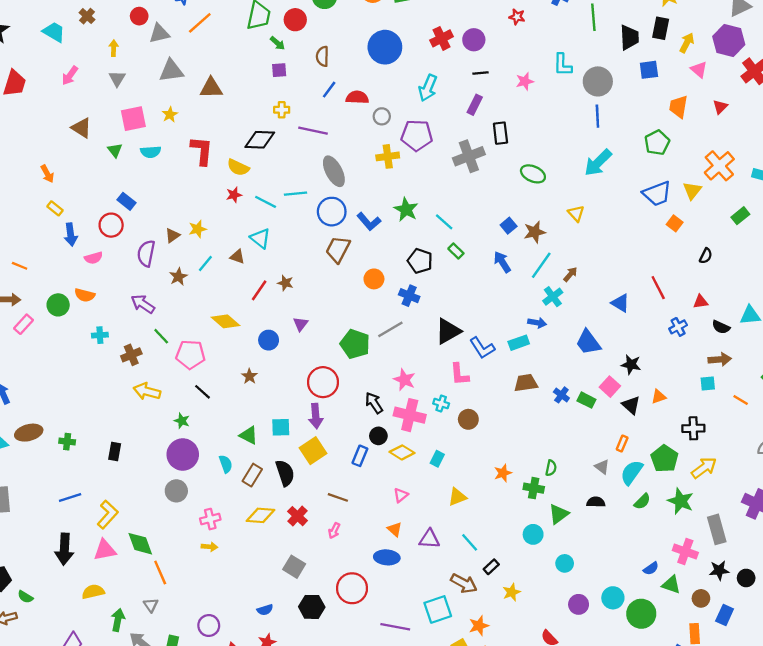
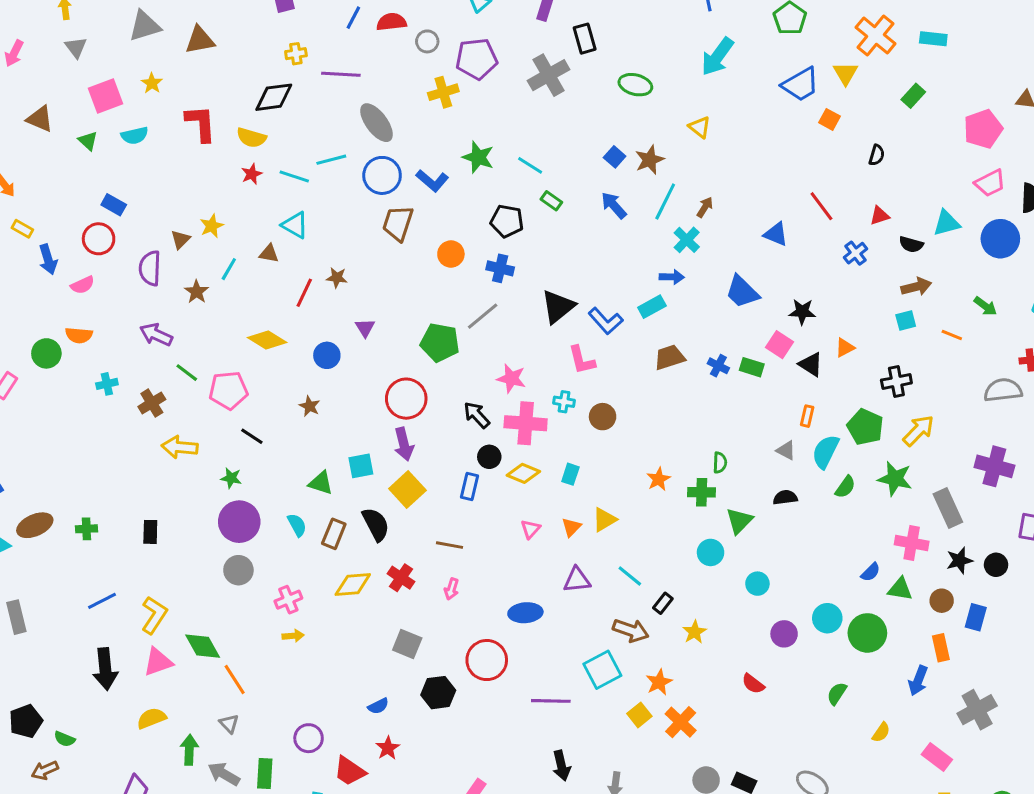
orange triangle: (395, 529) -> (571, 527), moved, turned 42

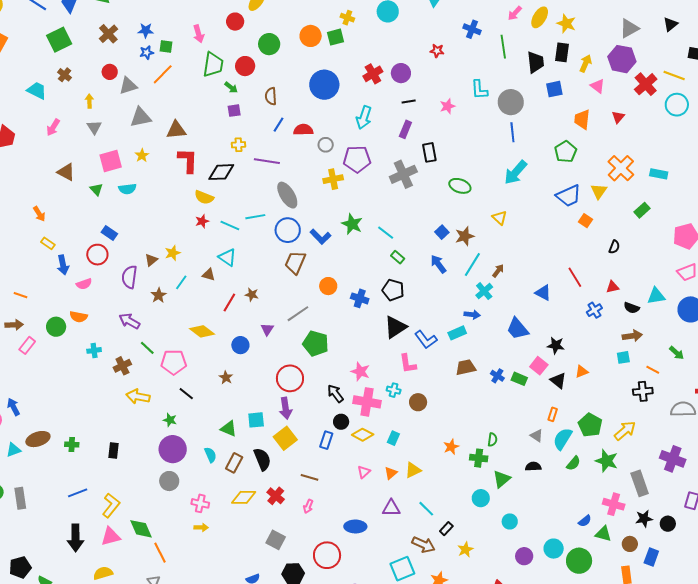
red L-shape: (201, 123) -> (188, 161), moved
black pentagon: (507, 221) -> (393, 290), moved
gray line: (483, 316) -> (298, 314), moved
black cross: (896, 382) -> (643, 391), moved
pink cross: (288, 600) -> (200, 503), turned 30

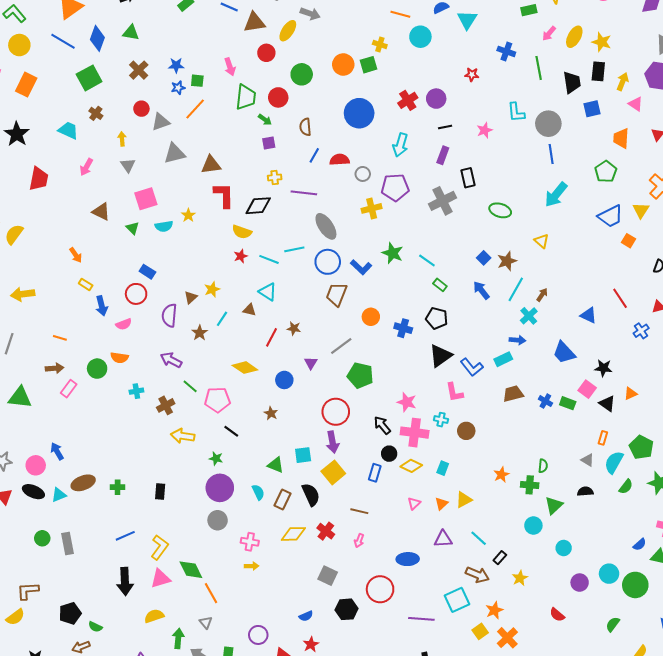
yellow star: (142, 155) -> (188, 215), moved

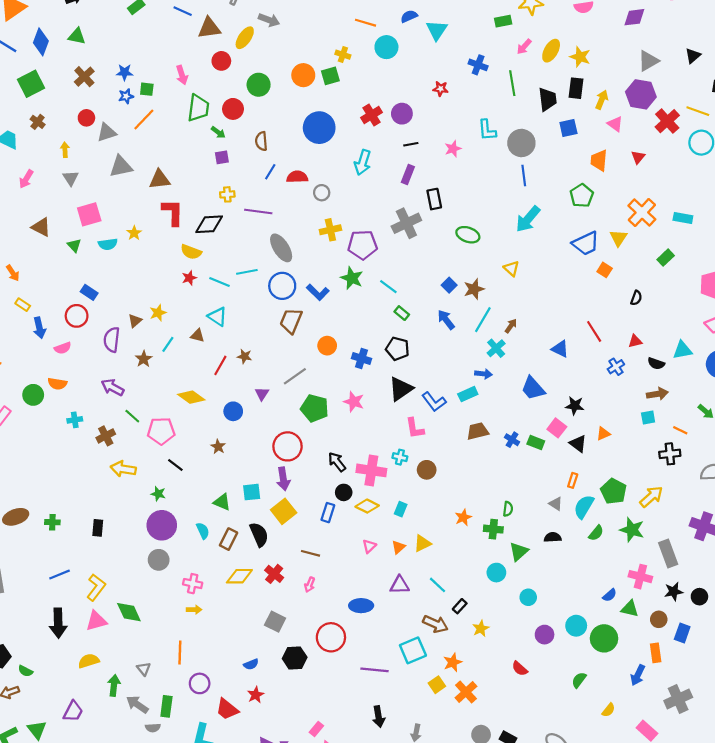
purple pentagon: (395, 187) -> (362, 245), moved
pink star: (407, 402) -> (354, 402), moved
orange line: (211, 593) -> (180, 653), moved, turned 30

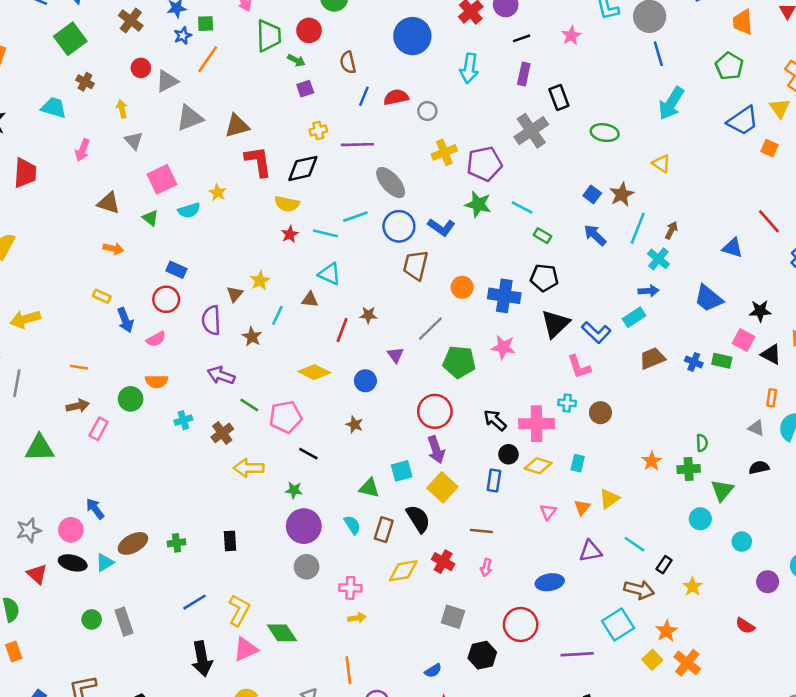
orange arrow: (13, 273) -> (113, 249), moved, turned -35
blue cross: (361, 359) -> (504, 296), size x1.4

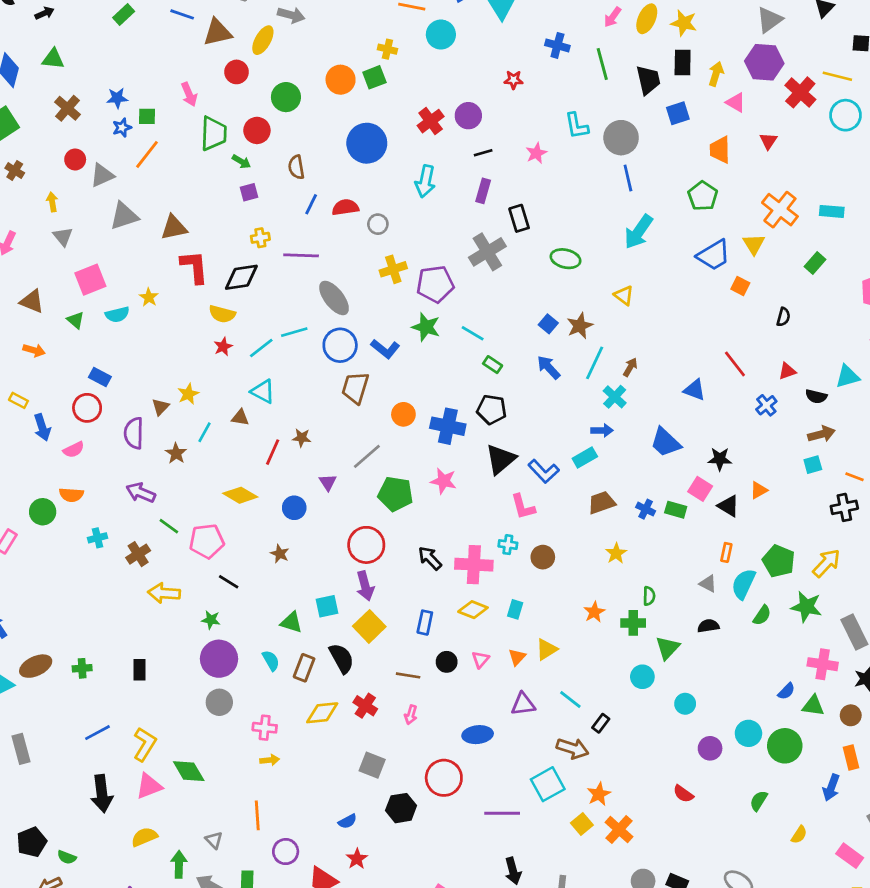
cyan line: (326, 233) -> (261, 348), turned -55
black circle: (508, 454) -> (447, 662), moved
yellow star: (693, 586) -> (616, 553), moved

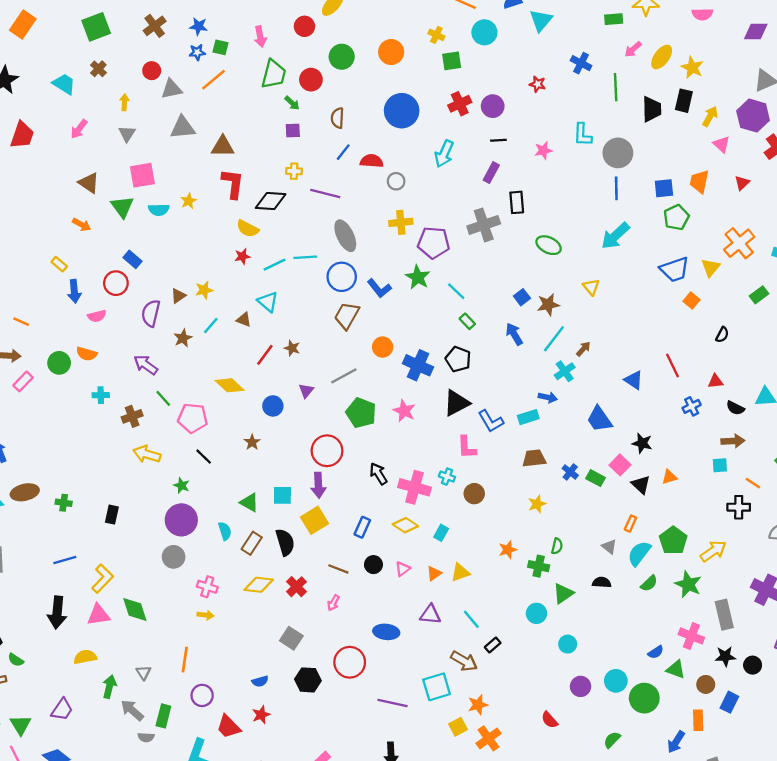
green square: (374, 77) -> (452, 61), moved
blue square: (678, 113) -> (664, 188), moved
green triangle: (75, 320) -> (122, 207), size x1.5

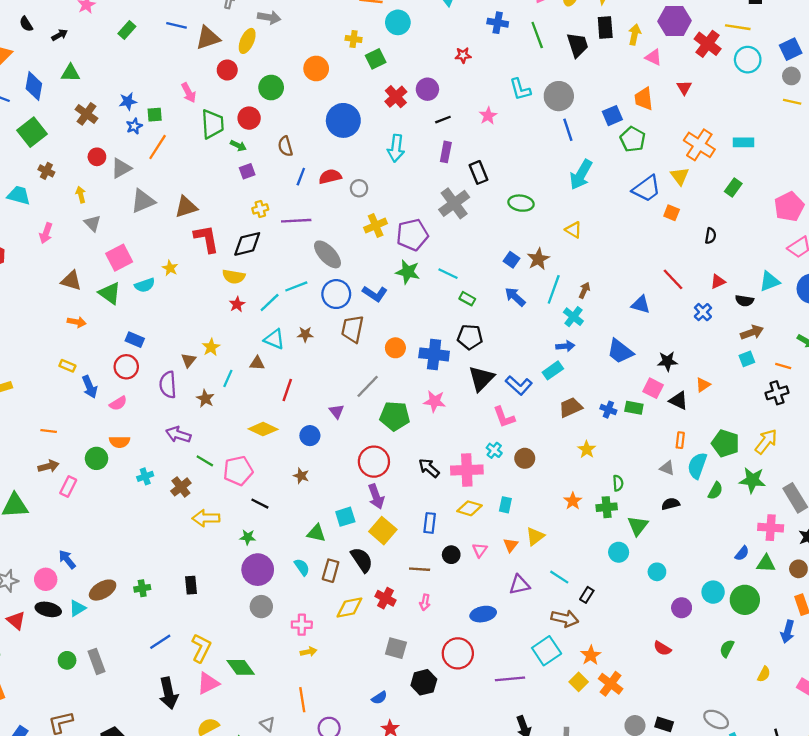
brown star: (292, 348) -> (305, 334), moved
cyan cross: (447, 477) -> (494, 450), turned 35

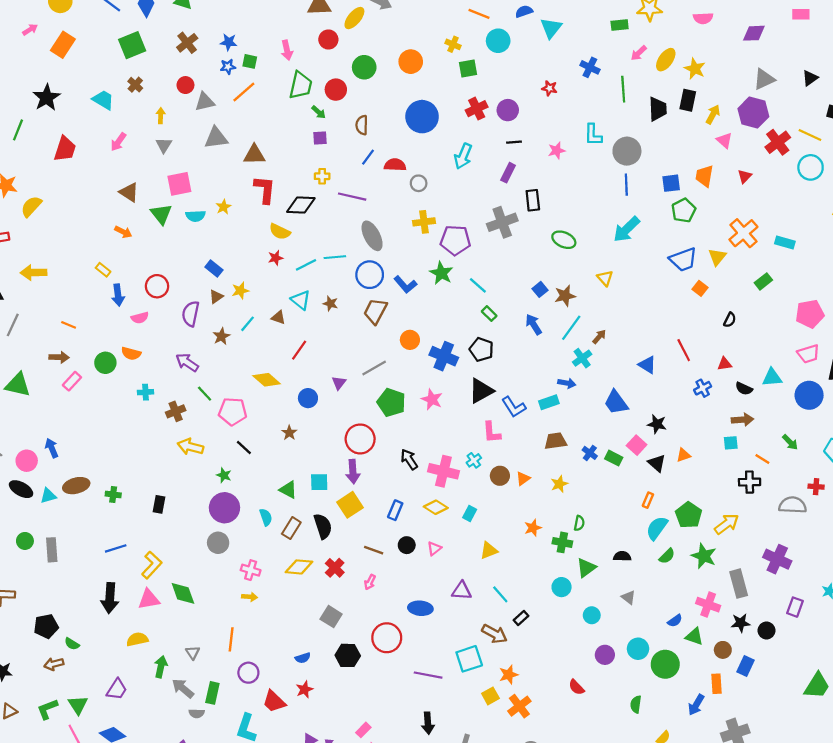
blue rectangle: (135, 340) -> (214, 268), moved
gray triangle: (667, 468) -> (628, 597), moved
orange triangle: (511, 545) -> (523, 479), moved
green semicircle: (727, 648) -> (636, 704), turned -35

